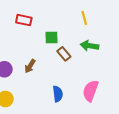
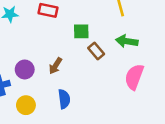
pink semicircle: (90, 91) -> (134, 77), moved
blue semicircle: (58, 94) -> (64, 99), moved

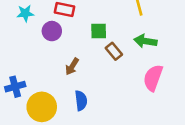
purple circle: (25, 69) -> (52, 31), moved
yellow circle: (26, 105) -> (42, 107), size x1.5

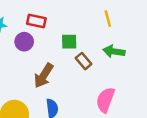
brown arrow: (72, 66) -> (44, 76), size x1.5
pink semicircle: (153, 78) -> (105, 100), moved

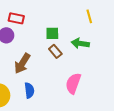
yellow line: (108, 19) -> (89, 16), moved
green square: (69, 42) -> (52, 33), moved

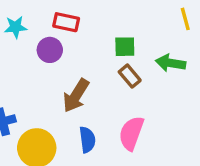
pink semicircle: (73, 83) -> (131, 133), moved

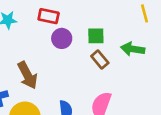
purple circle: (50, 50) -> (62, 38), moved
brown arrow: (76, 96) -> (28, 75), moved, turned -60

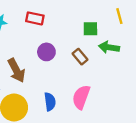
green square: (96, 36) -> (90, 29), moved
purple circle: (62, 38) -> (46, 52), moved

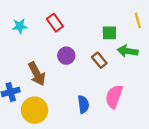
red rectangle: (35, 18) -> (55, 23), turned 42
pink semicircle: (81, 97) -> (114, 97), moved
blue semicircle: (50, 102) -> (83, 104), moved

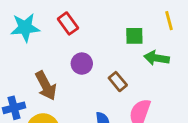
cyan star: (20, 26) -> (25, 28), size x1.5
brown rectangle: (99, 60) -> (118, 82), moved

